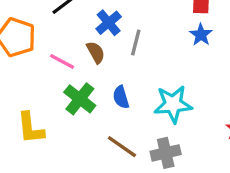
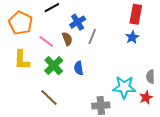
cyan star: (173, 104) -> (124, 87), moved
yellow L-shape: (30, 128) -> (22, 60), moved
brown line: (122, 147) -> (49, 97), moved

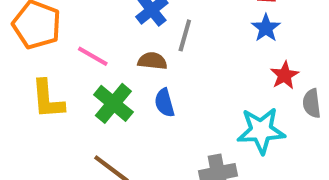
brown semicircle: (67, 39) -> (152, 61), moved, turned -56
red star: (146, 98) -> (285, 75), moved

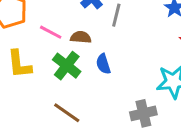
brown semicircle: (152, 61) -> (81, 37), moved

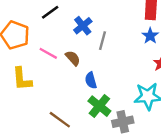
brown semicircle: (81, 37) -> (73, 58), turned 42
green cross: (67, 66) -> (99, 106), moved

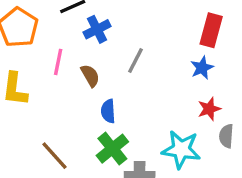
blue cross: (83, 26) -> (97, 29), moved
pink line: (48, 53) -> (58, 62), turned 60

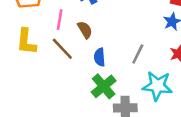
gray line: (136, 60) -> (138, 54), moved
brown line: (55, 156) -> (62, 49), moved

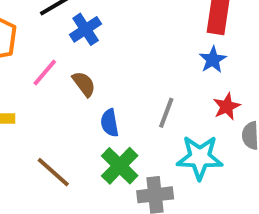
pink line: (60, 20) -> (45, 73), turned 36
brown line: (62, 49) -> (53, 172), moved

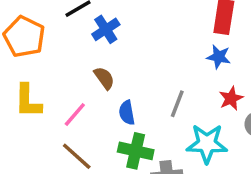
blue star: (213, 60) -> (219, 57), turned -30
pink line: (45, 73) -> (75, 115), moved
green cross: (120, 166) -> (136, 151), turned -32

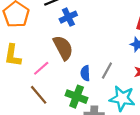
brown semicircle: (104, 78) -> (63, 48), size x1.6
blue semicircle: (127, 113) -> (85, 73), moved

